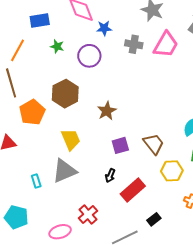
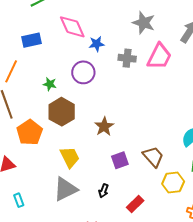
green star: (57, 46) -> (50, 84), moved
black arrow: (110, 176) -> (103, 191), moved
cyan rectangle: (36, 181) -> (19, 200), moved
red rectangle: (133, 190) -> (135, 204), size x0.7

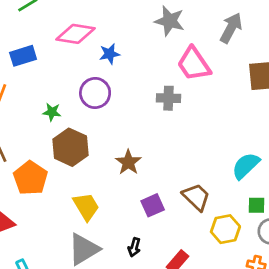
pink diamond: (72, 27) -> (75, 34), turned -52
pink trapezoid: (159, 57) -> (194, 64), turned 124
gray cross: (127, 58) -> (168, 98), moved

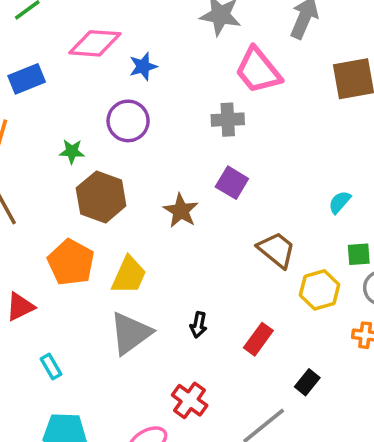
cyan semicircle: (246, 166) -> (340, 202), size x0.6
orange pentagon: (30, 178) -> (71, 262), moved
purple square: (153, 205) -> (232, 183), moved, turned -30
yellow trapezoid: (86, 207) -> (129, 275), turned 60

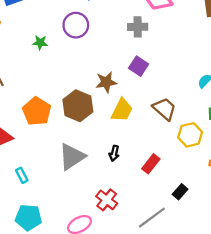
brown hexagon: (101, 197) -> (78, 106), moved
brown star: (181, 211) -> (106, 82), turned 30
yellow trapezoid: (129, 275) -> (122, 110), moved

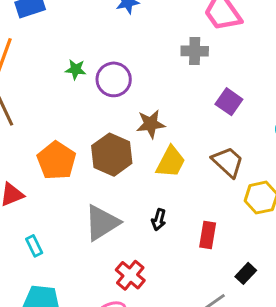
purple circle: (76, 25) -> (114, 79), moved
green star: (40, 43) -> (76, 69), moved
purple square: (139, 66) -> (229, 102), moved
red rectangle: (151, 164) -> (208, 235), turned -30
red cross: (107, 200) -> (130, 275), moved

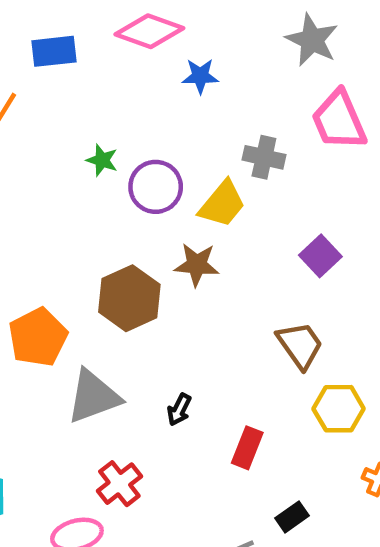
gray cross: (195, 51) -> (264, 157), moved
orange pentagon: (56, 161) -> (38, 337), moved
yellow trapezoid: (171, 162) -> (222, 204), moved

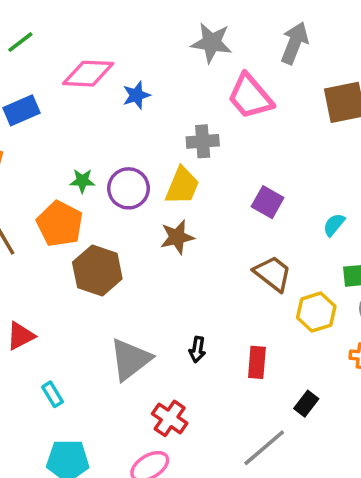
brown hexagon: (129, 298) -> (97, 270), moved
orange pentagon: (38, 337) -> (60, 224), moved

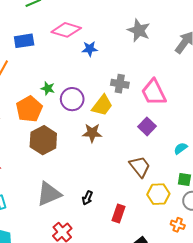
pink trapezoid: (250, 96) -> (154, 92), moved

